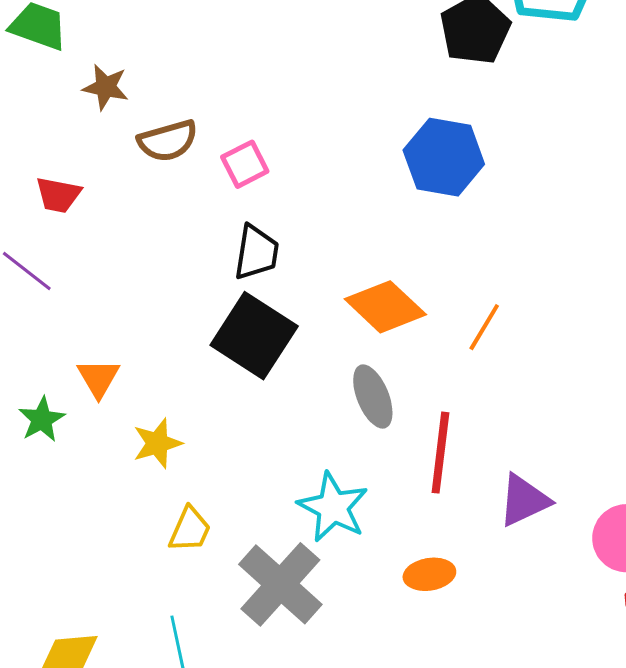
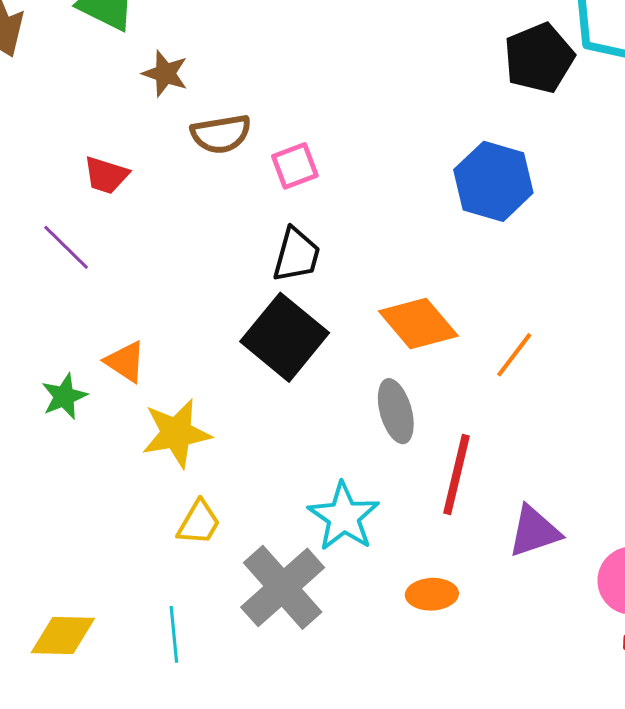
orange triangle: (98, 378) -> (125, 362), turned -33
yellow star: (157, 443) -> (176, 433), size x1.4

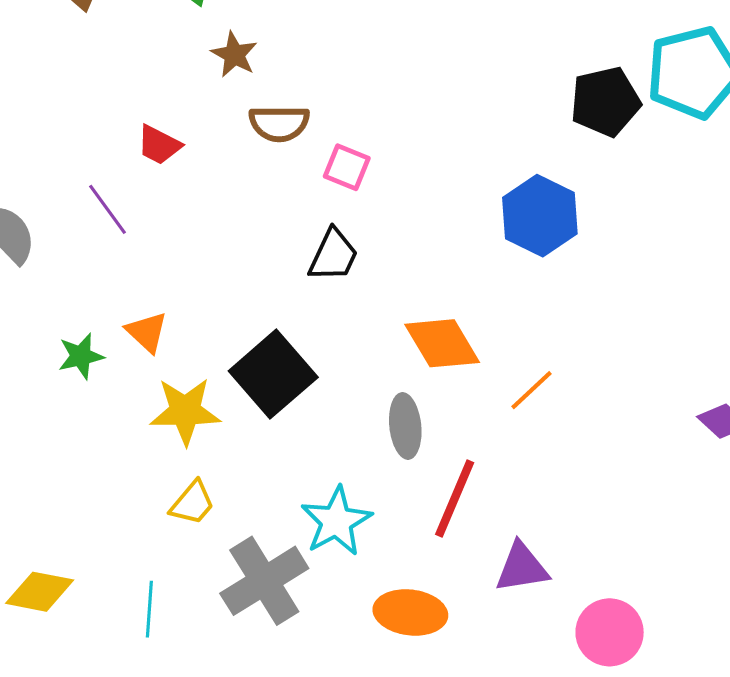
pink square: (295, 166) -> (347, 167), turned 33
black square: (285, 337) -> (273, 374), moved
orange ellipse: (432, 594) -> (410, 612), size x1.4

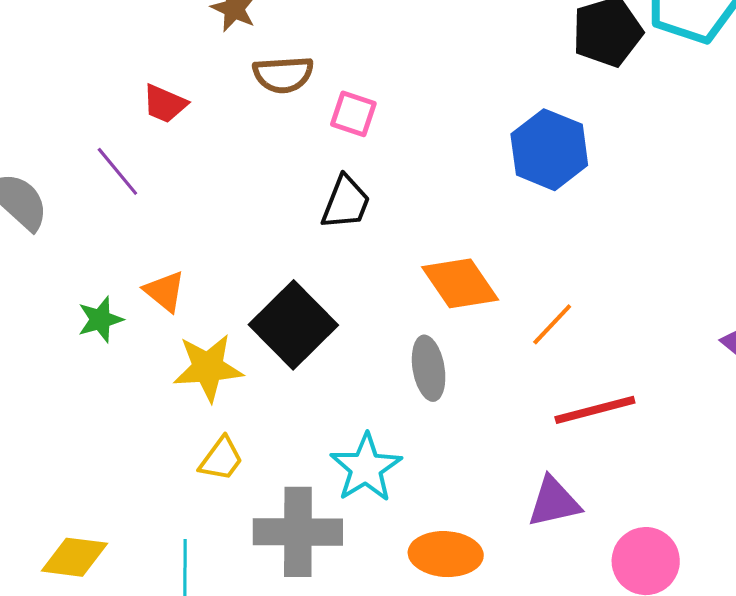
red line: (455, 499) -> (595, 410), moved, turned 56
gray cross: (264, 581) -> (298, 532), turned 36

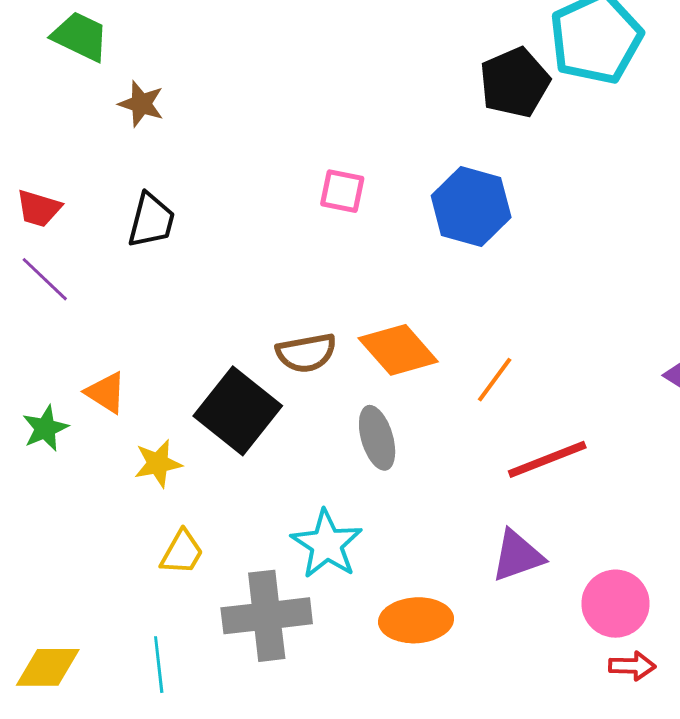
brown semicircle: (283, 75) -> (306, 353), moved
red trapezoid: (165, 104) -> (39, 208), moved
pink square: (353, 114) -> (342, 191), moved
black trapezoid: (346, 203) -> (151, 220), moved
yellow star: (208, 368) -> (158, 463), size x0.7

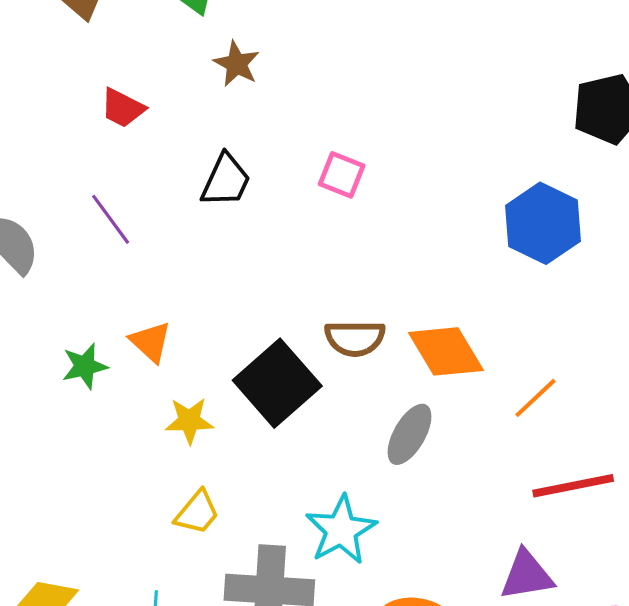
pink square: (342, 191) -> (342, 175), moved
red trapezoid: (39, 208) -> (123, 108), moved
gray ellipse: (377, 438) -> (409, 434), turned 36

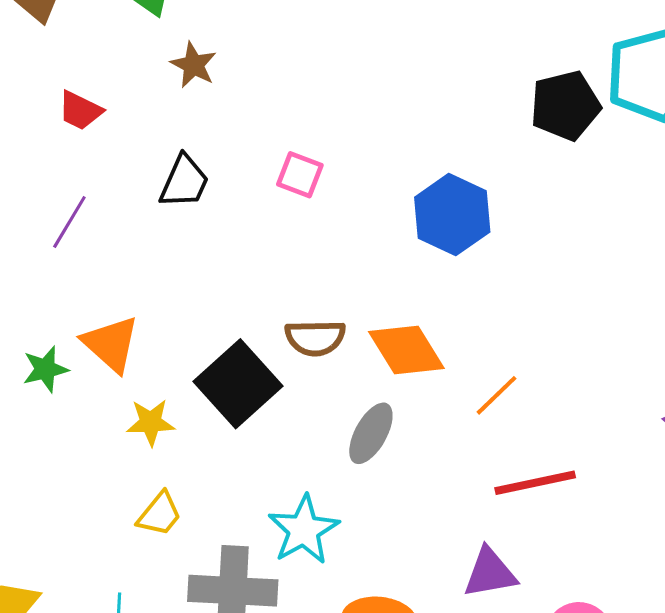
purple line: (111, 219) -> (69, 222), turned 68
blue hexagon: (543, 223) -> (452, 215), moved
orange triangle: (151, 342) -> (111, 344), size x1.4

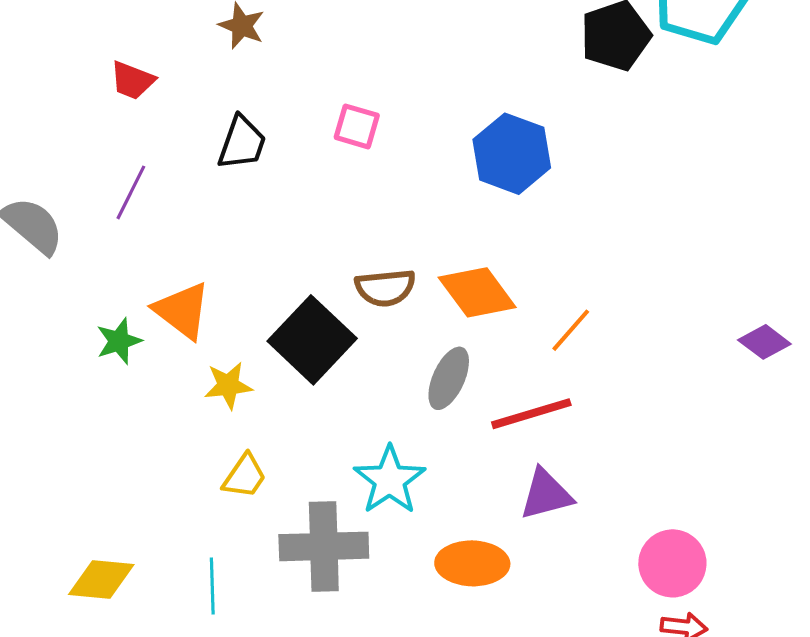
red line: (535, 483) -> (531, 414), moved
purple triangle: (490, 573) -> (546, 494), moved

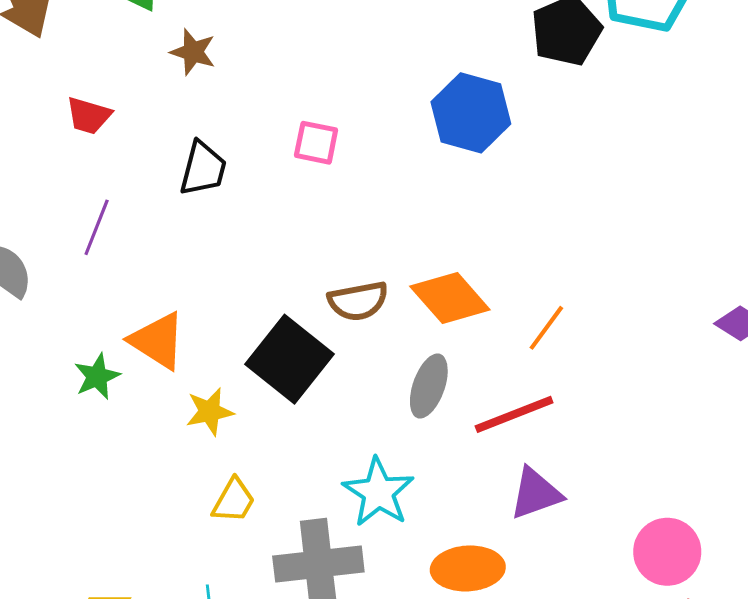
blue hexagon: (512, 154) -> (471, 113), moved

